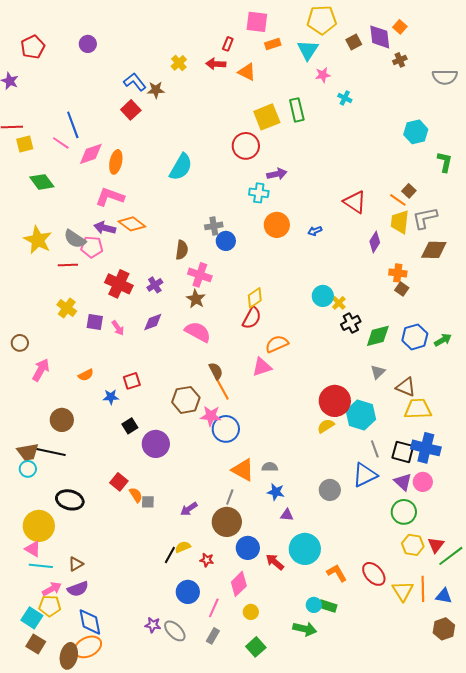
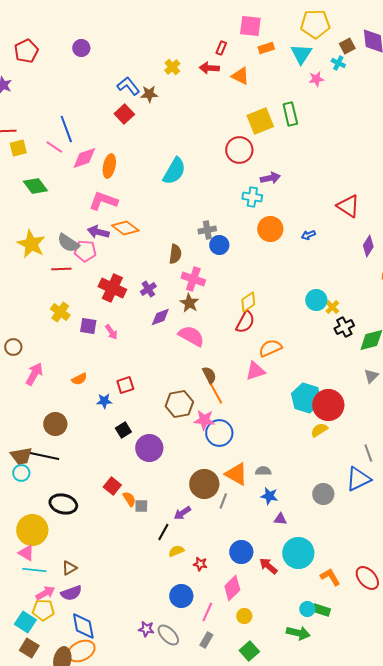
cyan cross: (345, 98) -> (338, 63), moved
purple diamond: (153, 322) -> (160, 317), moved
cyan hexagon: (361, 415) -> (306, 398), moved
brown circle: (227, 522) -> (204, 484), moved
black line: (170, 555) -> (163, 532), moved

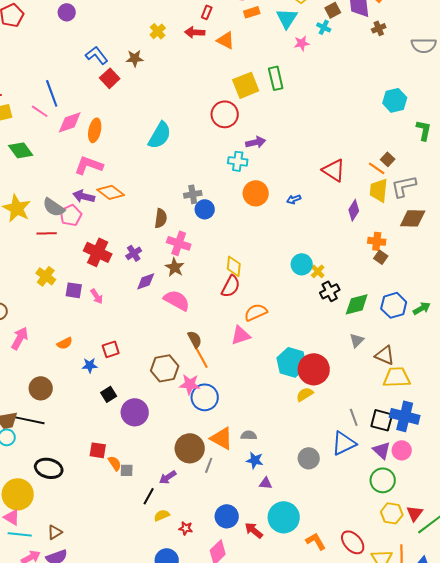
blue L-shape: (128, 86) -> (97, 55), moved
pink pentagon: (85, 251) -> (71, 215), turned -30
yellow diamond: (248, 302) -> (234, 266), turned -50
red square: (112, 486) -> (98, 450), turned -30

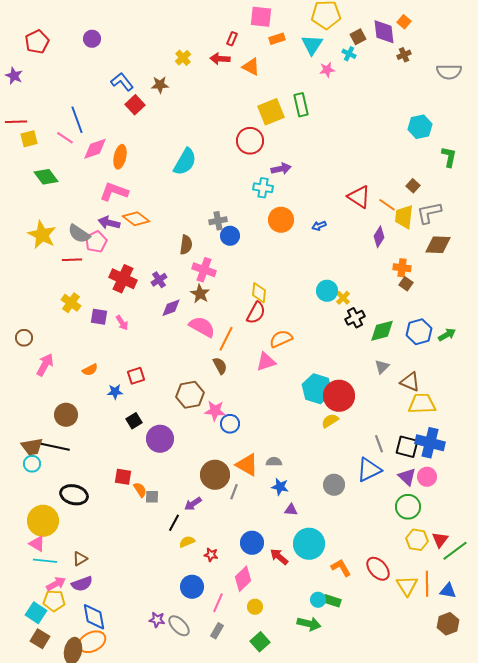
orange line: (377, 168) -> (387, 205), moved
orange line: (201, 356) -> (226, 339), moved, turned 55
blue circle: (205, 397) -> (230, 424), size x0.7

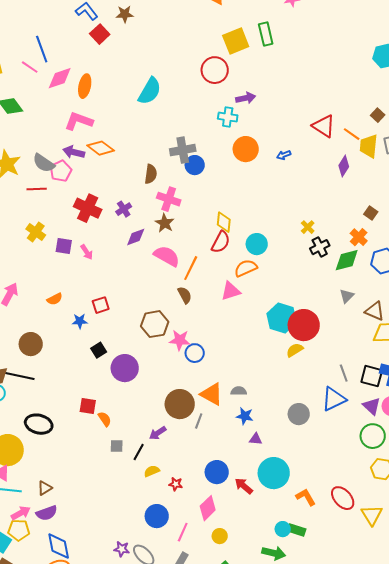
gray cross: (218, 221) -> (183, 150), size x1.4
orange cross: (402, 268) -> (359, 237), moved, turned 36
cyan circle: (327, 291) -> (257, 244), moved
gray square: (152, 497) -> (117, 446), moved

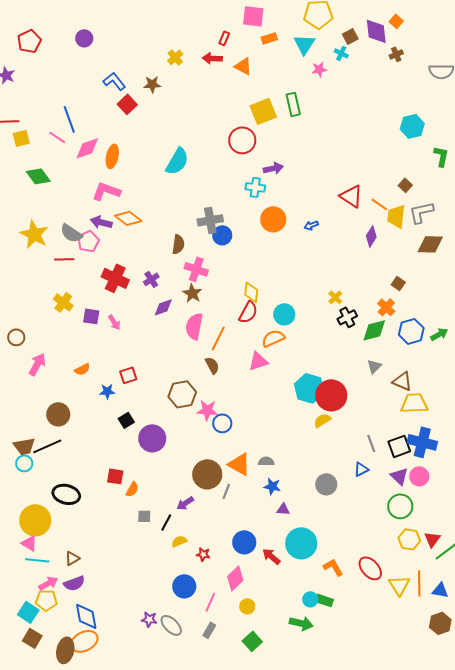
pink semicircle: (167, 256) -> (194, 326), turned -108
black line: (20, 376) -> (47, 446), turned -36
black square: (372, 376) -> (399, 446), turned -35
blue triangle: (334, 399) -> (361, 469), size x0.6
orange semicircle: (105, 419) -> (132, 489), turned 63

